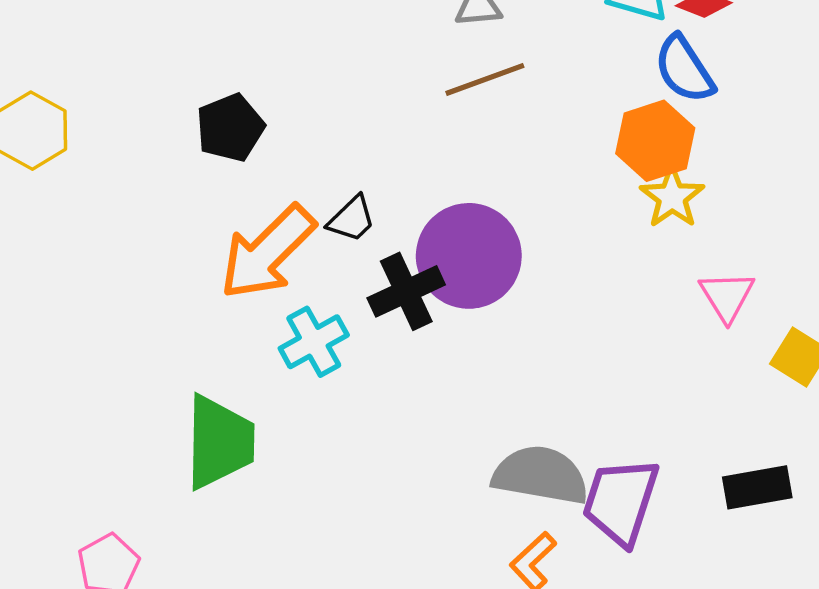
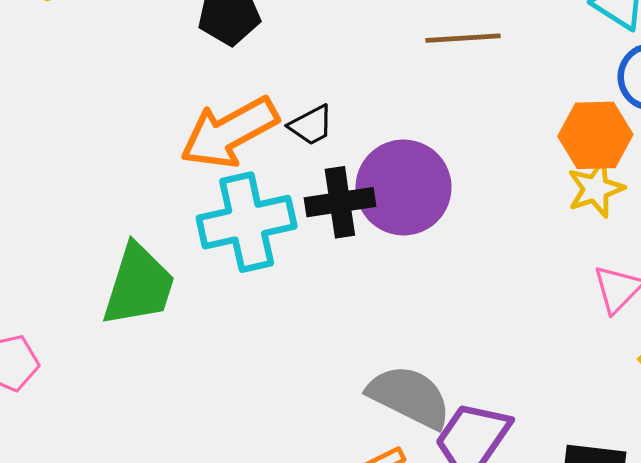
cyan cross: (314, 342) -> (247, 222), size x1.5

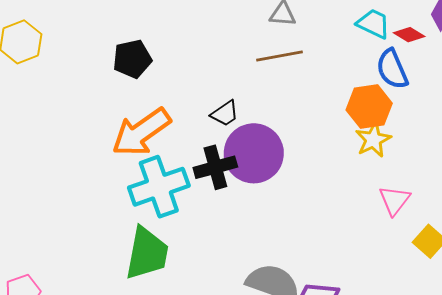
black trapezoid: (311, 125) -> (225, 114), moved
green trapezoid: (139, 285) -> (147, 253), moved

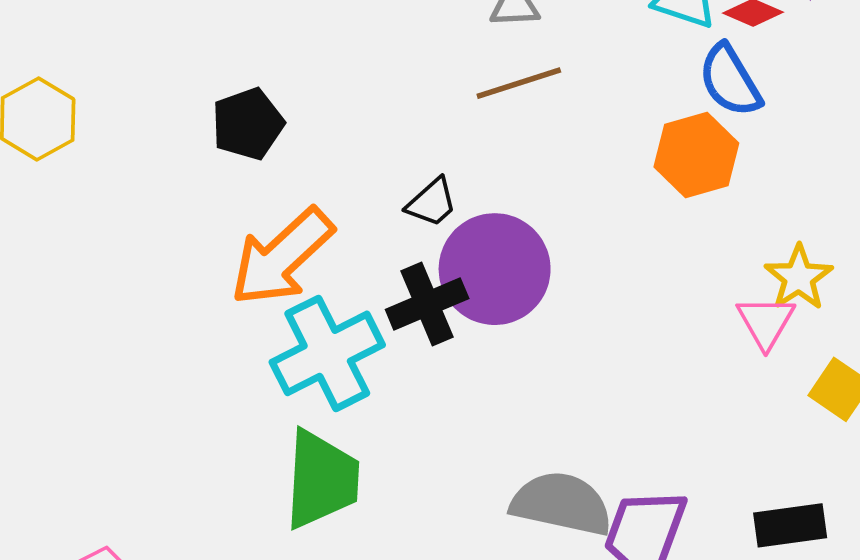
yellow star: (373, 140) -> (799, 277), moved

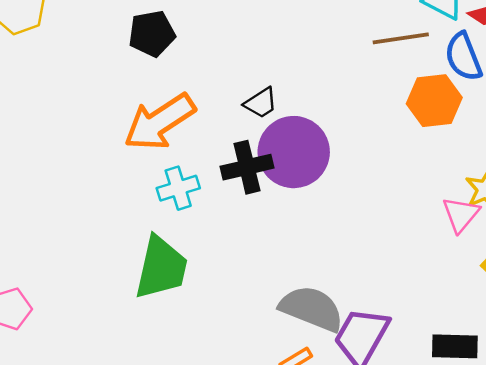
brown line: (519, 83) -> (401, 38), moved
cyan cross: (327, 353) -> (178, 188), size x0.6

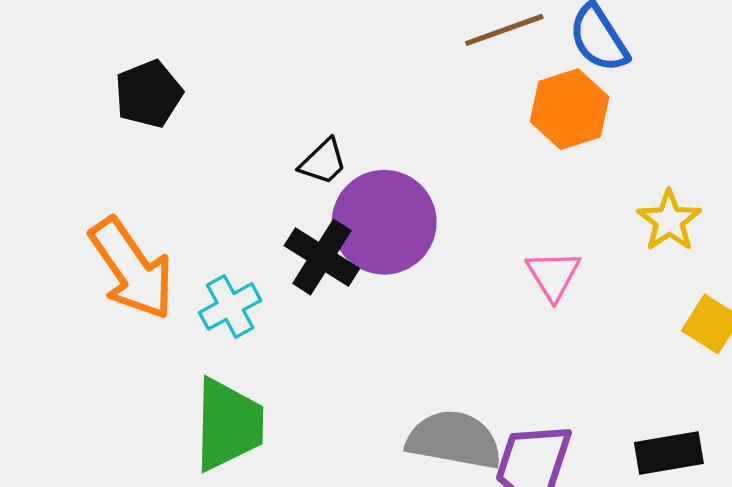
orange arrow: (160, 122) -> (132, 269), moved, turned -80
black cross: (247, 167) -> (322, 257), turned -33
pink triangle: (461, 214) -> (553, 275), moved

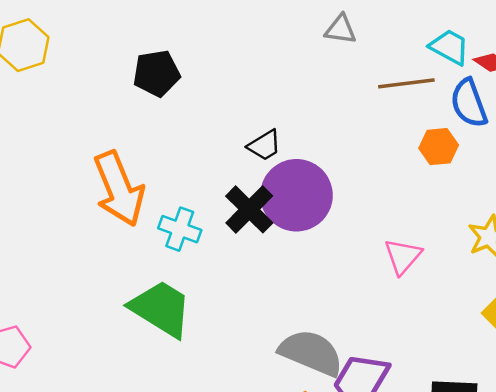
orange hexagon: (570, 109) -> (439, 147), size x0.7
cyan cross: (230, 306) -> (180, 229), turned 36
green trapezoid: (228, 425) -> (161, 309), turned -72

